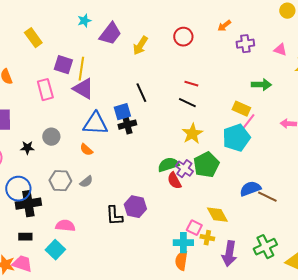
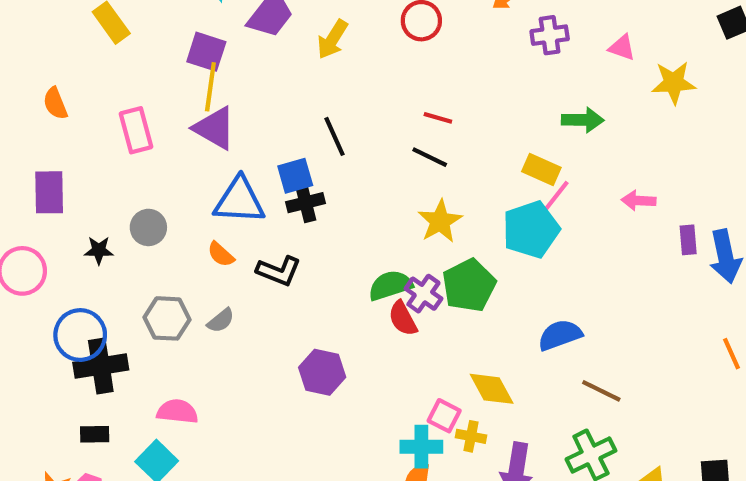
purple square: (63, 65) -> (206, 52), moved
brown line: (267, 197) -> (601, 391), moved
black L-shape: (114, 216) -> (279, 271), moved, turned -65

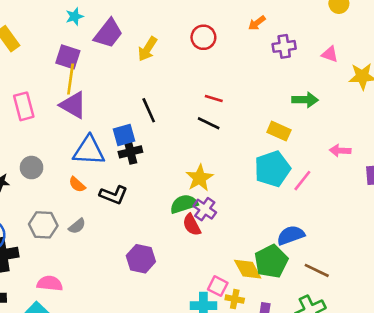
pink line: (556, 196) -> (302, 181), moved
yellow star: (440, 221) -> (200, 178), moved
green pentagon: (469, 285) -> (271, 261), moved

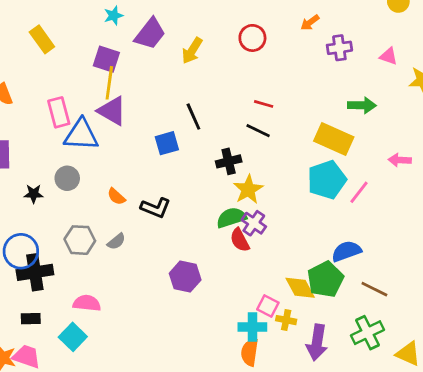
yellow rectangle: (279, 131) -> (334, 139), size x1.5
blue triangle: (89, 151) -> (81, 135), moved
black cross: (130, 152) -> (229, 161), moved

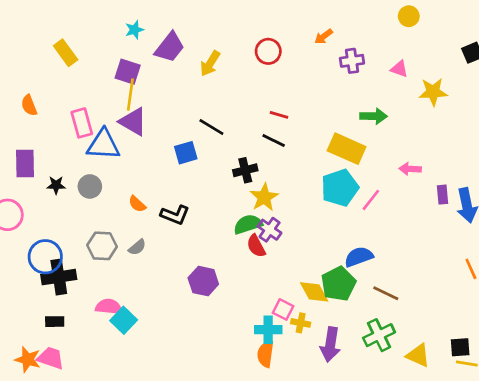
black line: (193, 117) -> (211, 127), turned -35
black star: (34, 194) -> (56, 185), moved
cyan square: (73, 337) -> (124, 320), moved

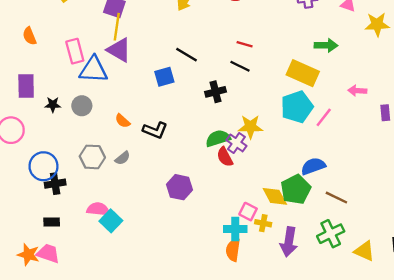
yellow star: (264, 197) -> (250, 127), moved, turned 30
black cross: (59, 277) -> (55, 184), size x0.7

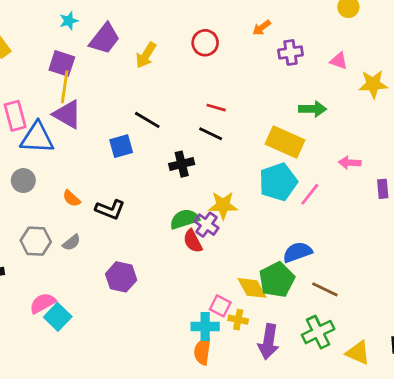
purple hexagon: (179, 187) -> (121, 277), moved
pink semicircle: (98, 209) -> (43, 303), turned -35

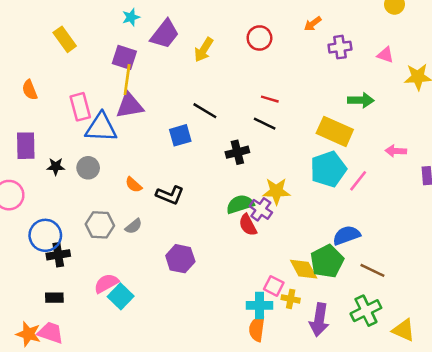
purple triangle: (67, 114) -> (130, 105), turned -40

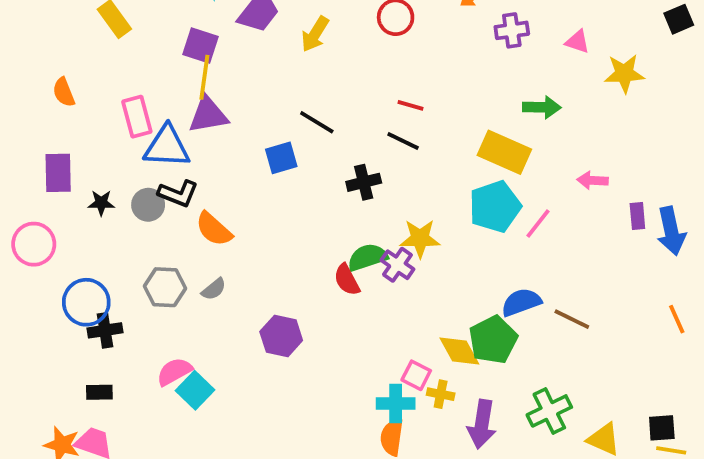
orange semicircle: (134, 185) -> (214, 229), size x1.5
black L-shape: (170, 195) -> (178, 194), moved
red semicircle: (248, 225) -> (347, 280), moved
brown line: (372, 270) -> (572, 319), moved

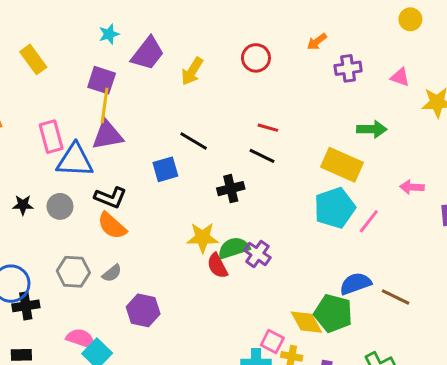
black L-shape: (178, 194) -> (110, 197), moved
yellow star: (420, 238) -> (203, 238), moved
purple hexagon: (281, 336) -> (143, 310), moved
green pentagon: (493, 340) -> (333, 313), turned -30
pink semicircle: (174, 372) -> (81, 339), turned 48

